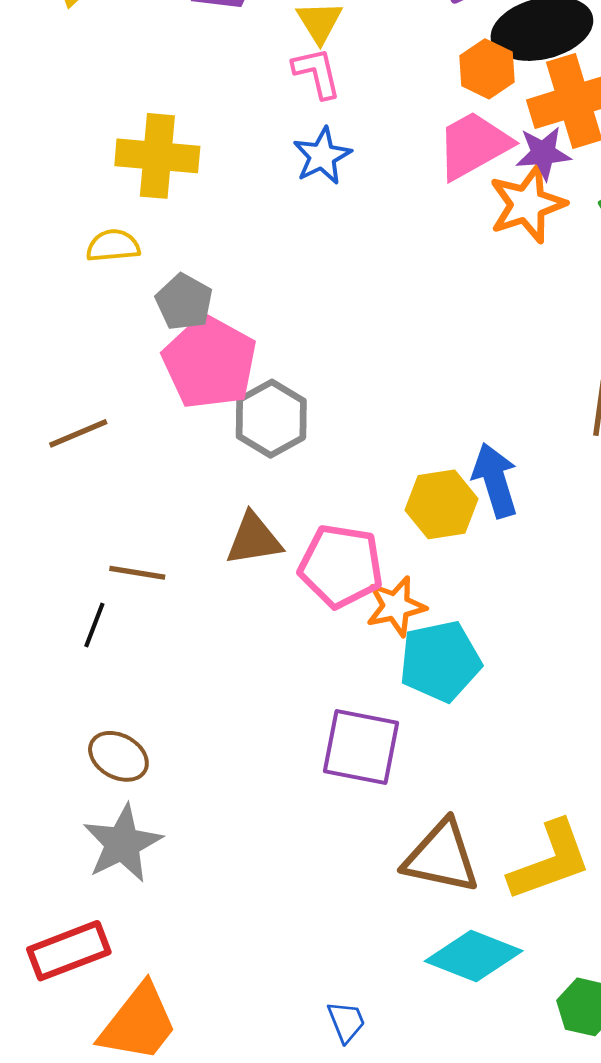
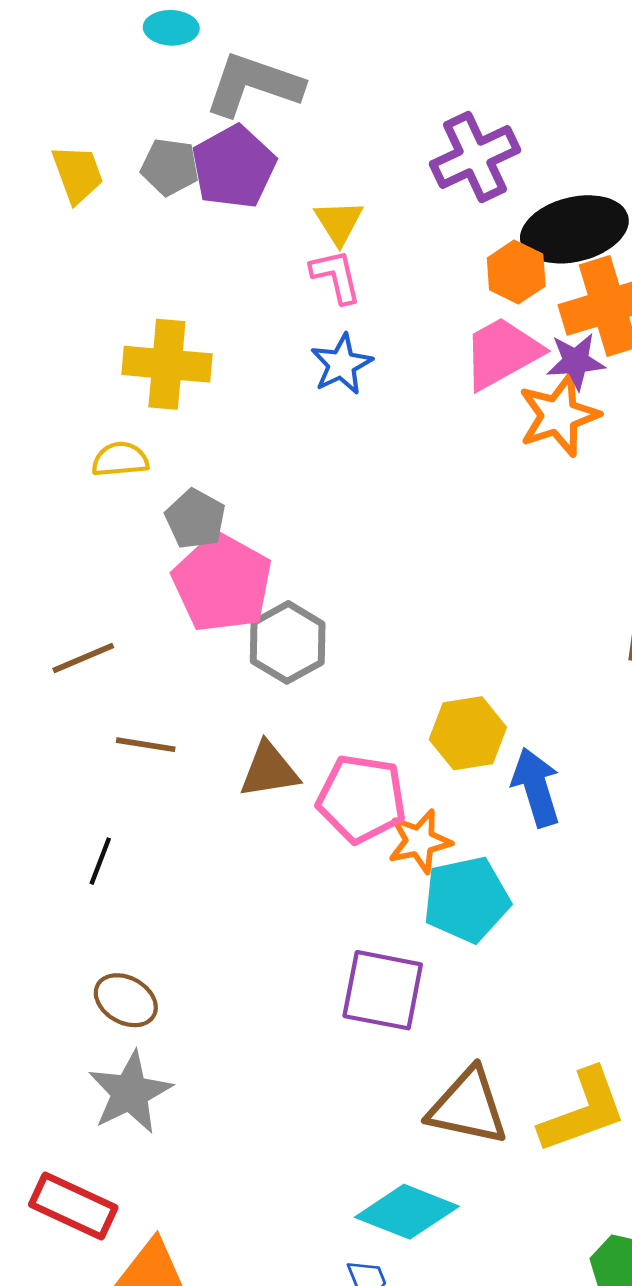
blue arrow: (495, 480) -> (536, 787), moved
brown line: (137, 573) -> (146, 745), moved
red rectangle: (69, 951) -> (73, 1206), turned 46
cyan diamond: (474, 956) -> (407, 1212), moved

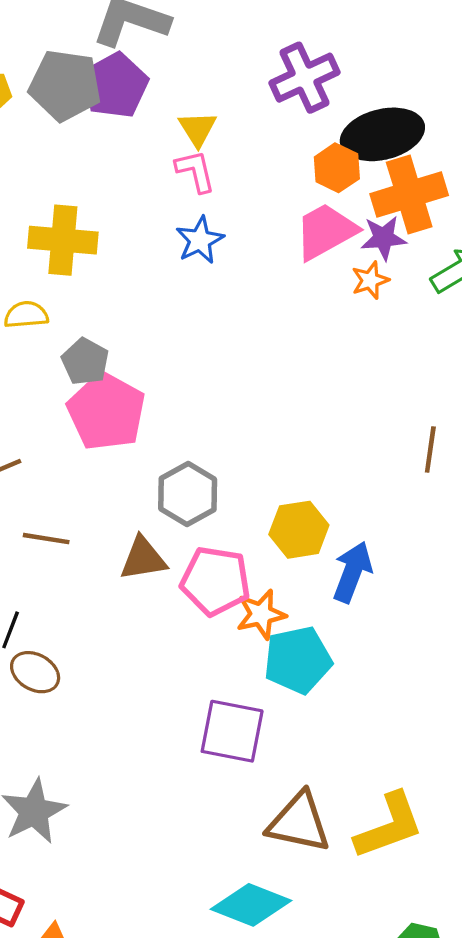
gray pentagon: (170, 167) -> (65, 85), size x1.6
orange star: (559, 415) -> (370, 280), size x0.6
gray hexagon: (288, 642) -> (188, 494), moved
blue arrow: (536, 787) -> (352, 572), turned 38
brown ellipse: (126, 1000) -> (35, 672), moved

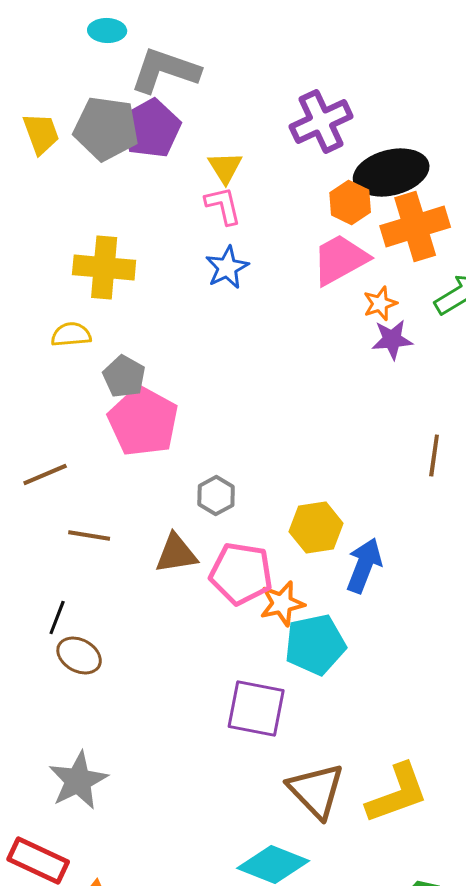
purple star: (384, 238) -> (392, 340), moved
gray hexagon: (188, 494) -> (216, 496), size x0.7
brown triangle: (299, 822) -> (316, 790), turned 34

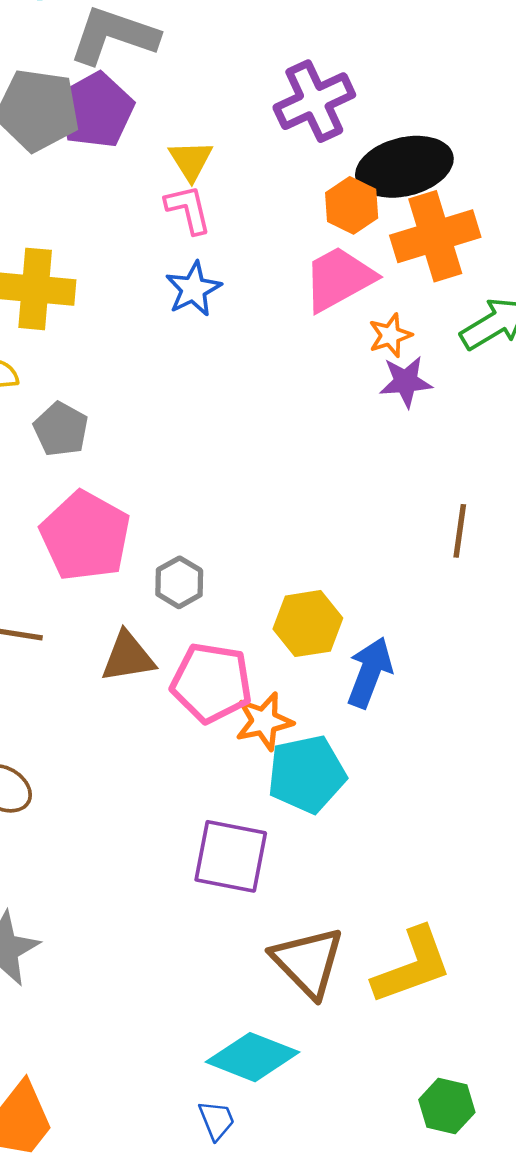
pink pentagon: (143, 422) -> (85, 536), moved

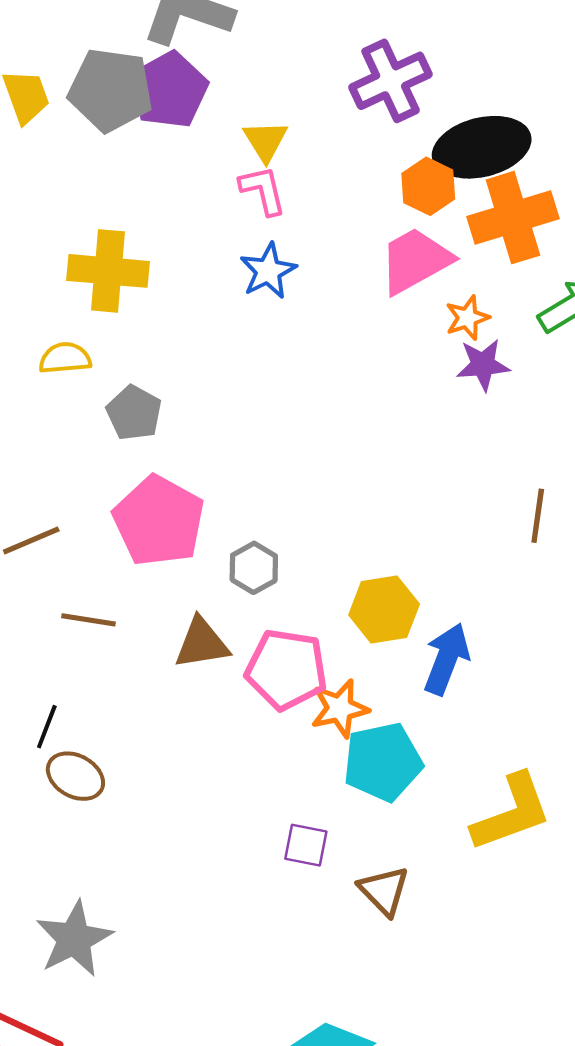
purple square: (231, 856) -> (306, 845), size x0.6
brown triangle: (308, 962) -> (384, 891), moved, size x0.7
yellow L-shape: (412, 966) -> (512, 813), moved

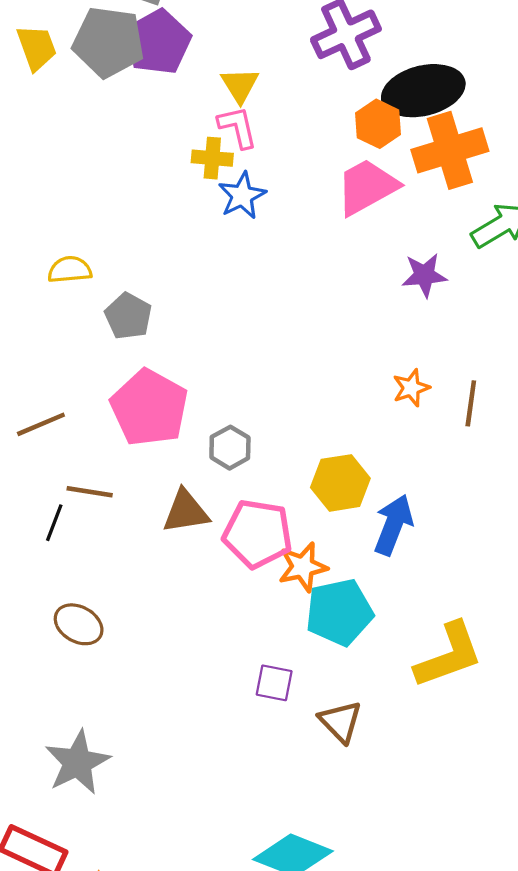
yellow cross: (108, 271) -> (212, 158), moved, size x0.6
orange star: (467, 318) -> (411, 388), moved
black line: (47, 727) -> (54, 523), moved

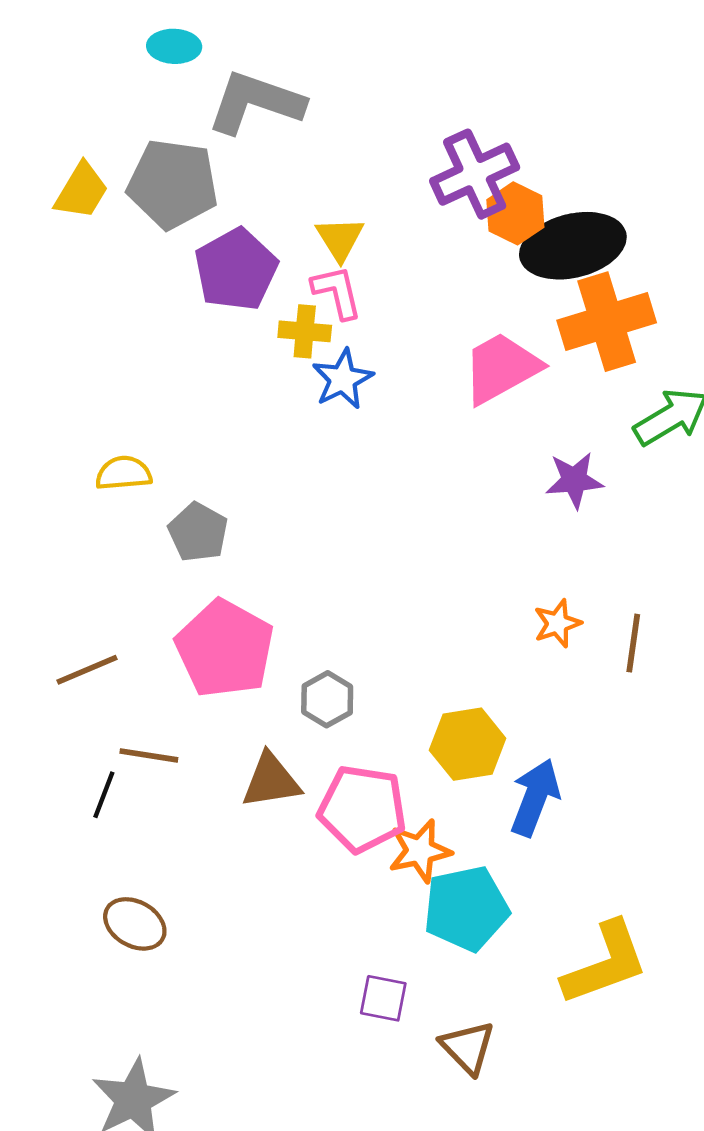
purple pentagon: (158, 42) -> (236, 270), moved
yellow trapezoid: (37, 48) -> (81, 191), turned 51
orange hexagon: (378, 124) -> (515, 213), moved

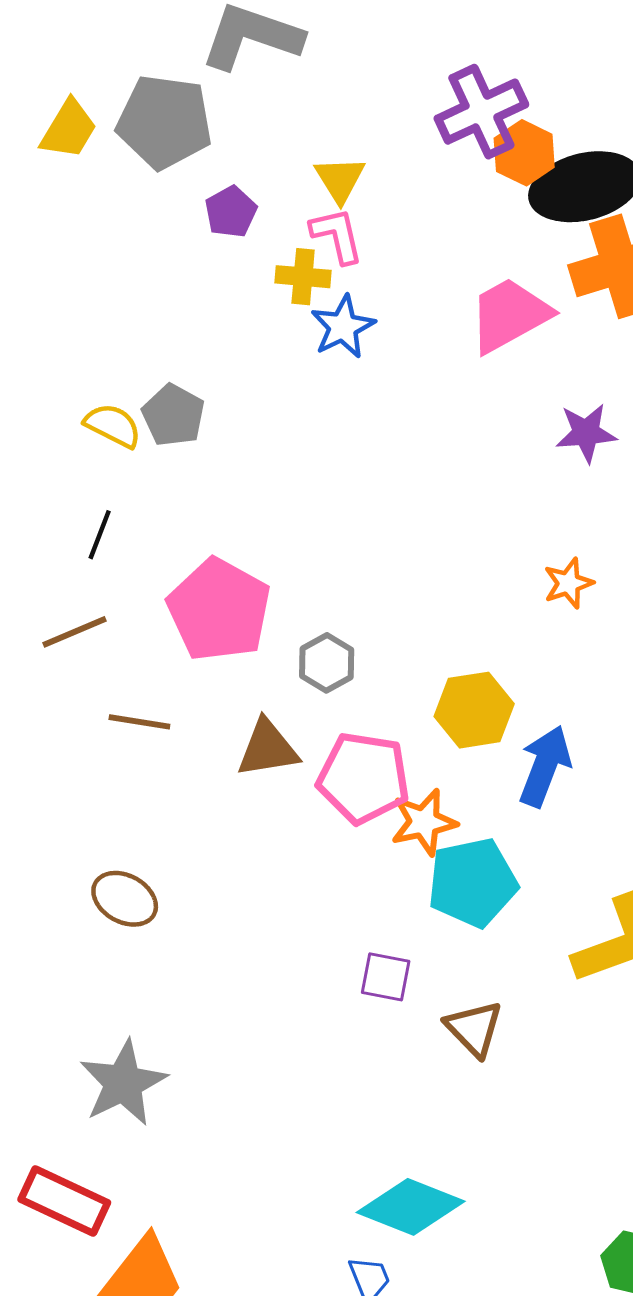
purple pentagon: (236, 270) -> (231, 212), size x0.6
yellow semicircle: (124, 473) -> (113, 426), turned 32
gray pentagon: (198, 532) -> (173, 415), moved
black line: (104, 795) -> (100, 535), moved

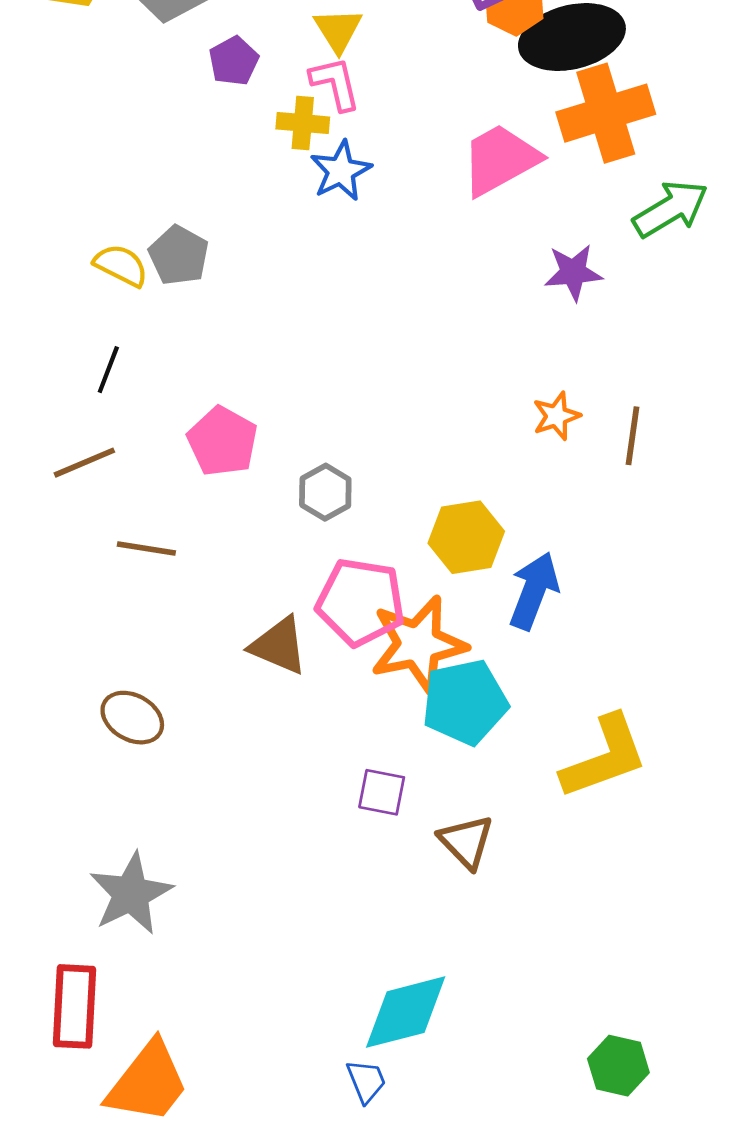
pink pentagon: (219, 610) -> (222, 441), size x0.7
brown triangle: (268, 748) -> (279, 646), moved, turned 32
orange star: (424, 822) -> (418, 644), size x1.5
red rectangle: (64, 1201) -> (75, 1006), turned 68
cyan diamond: (411, 1207) -> (406, 1012), turned -36

